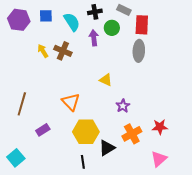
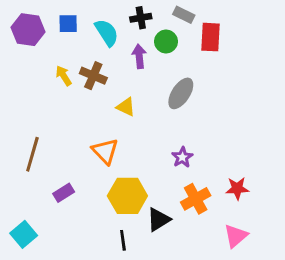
gray ellipse: (139, 51) -> (181, 93), moved, turned 30
yellow triangle: (106, 80) -> (126, 107), moved

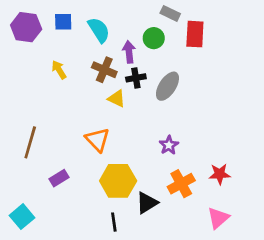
black cross: (141, 18) -> (136, 78), moved
brown cross: (93, 76) -> (104, 70), moved

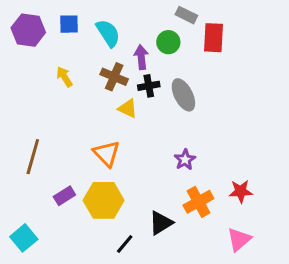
gray ellipse: (167, 86) -> (183, 95), turned -60
yellow hexagon: (118, 181) -> (104, 200), moved
black line: (114, 222) -> (125, 244), turned 48

